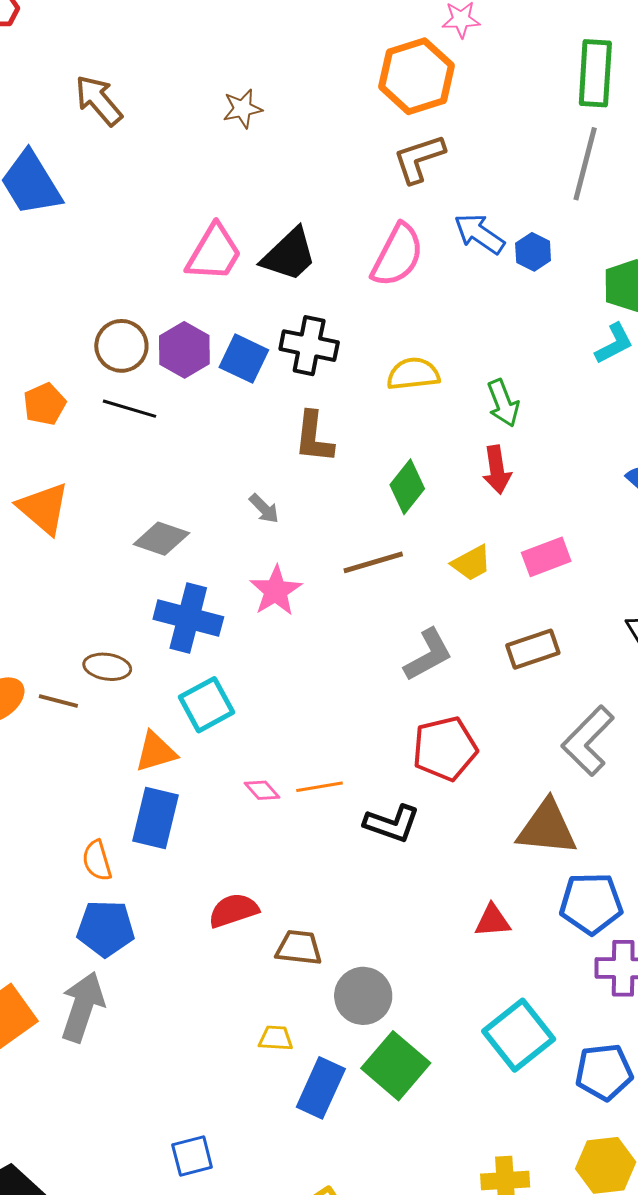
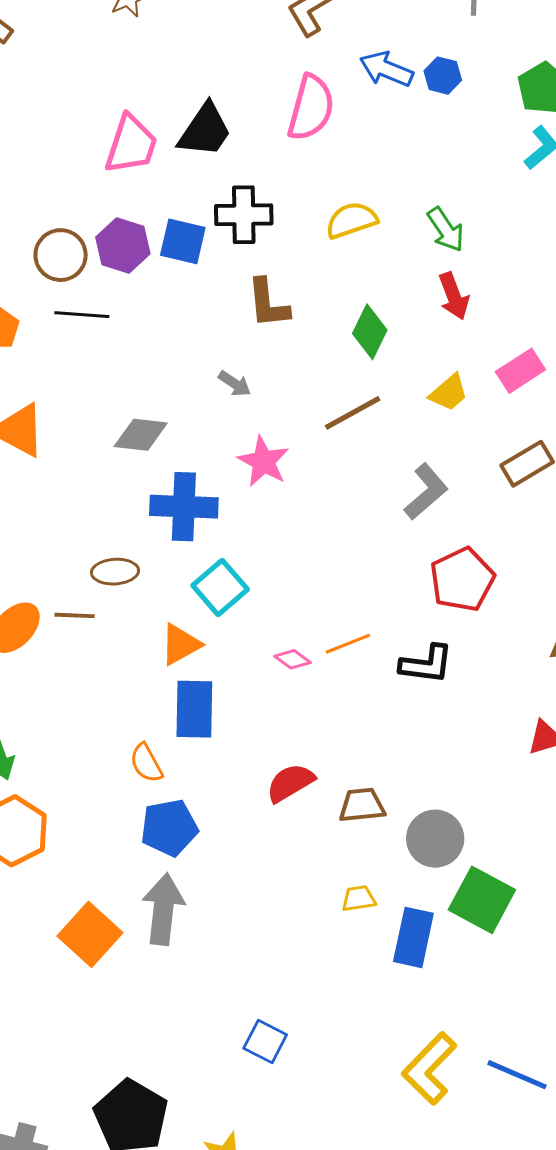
blue square: (192, 1156) -> (265, 1042), moved, turned -36

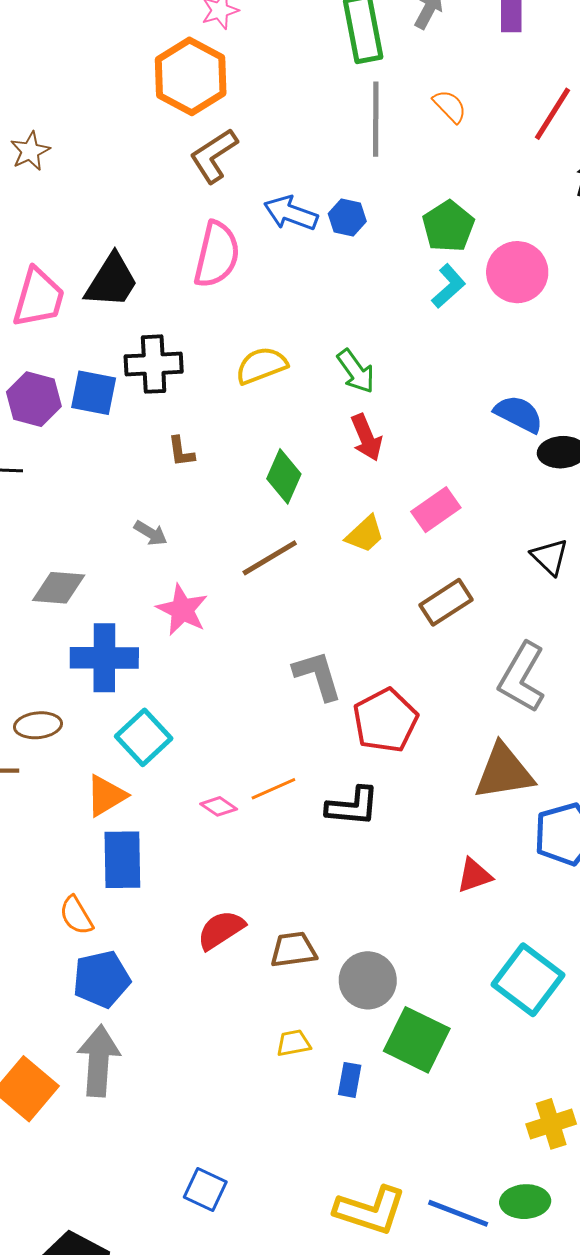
brown L-shape: (268, 303) -> (181, 452), size x0.6
gray L-shape: (426, 492) -> (318, 675), moved, turned -64
blue rectangle: (413, 937) -> (350, 1080), size x0.6
yellow L-shape: (429, 1069) -> (370, 1210), turned -114

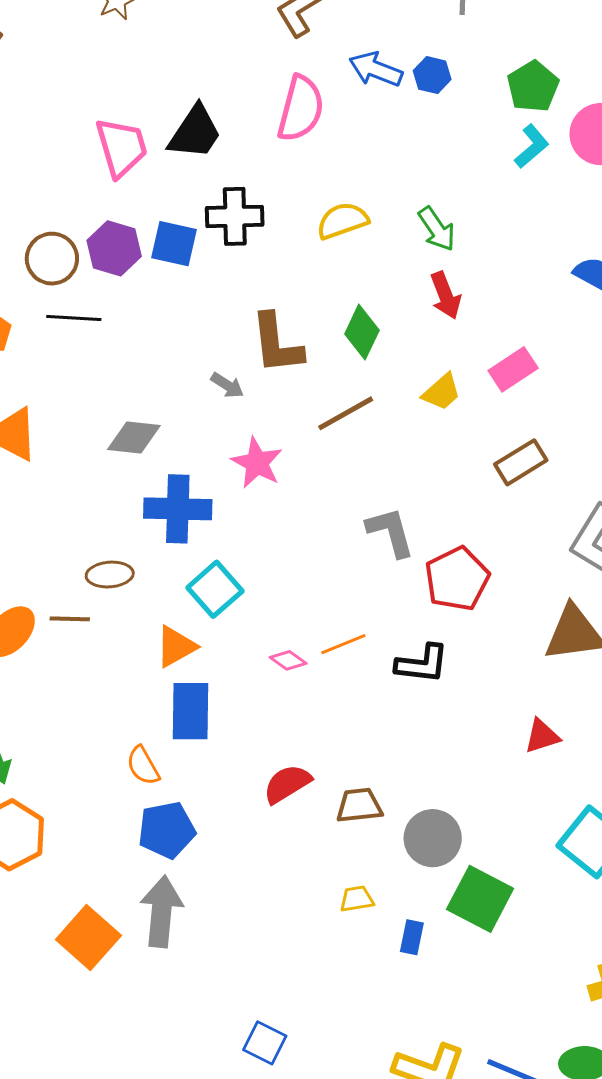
pink trapezoid: (38, 298) -> (121, 147), turned -34
brown L-shape: (181, 452) -> (277, 344), moved, size x2.0

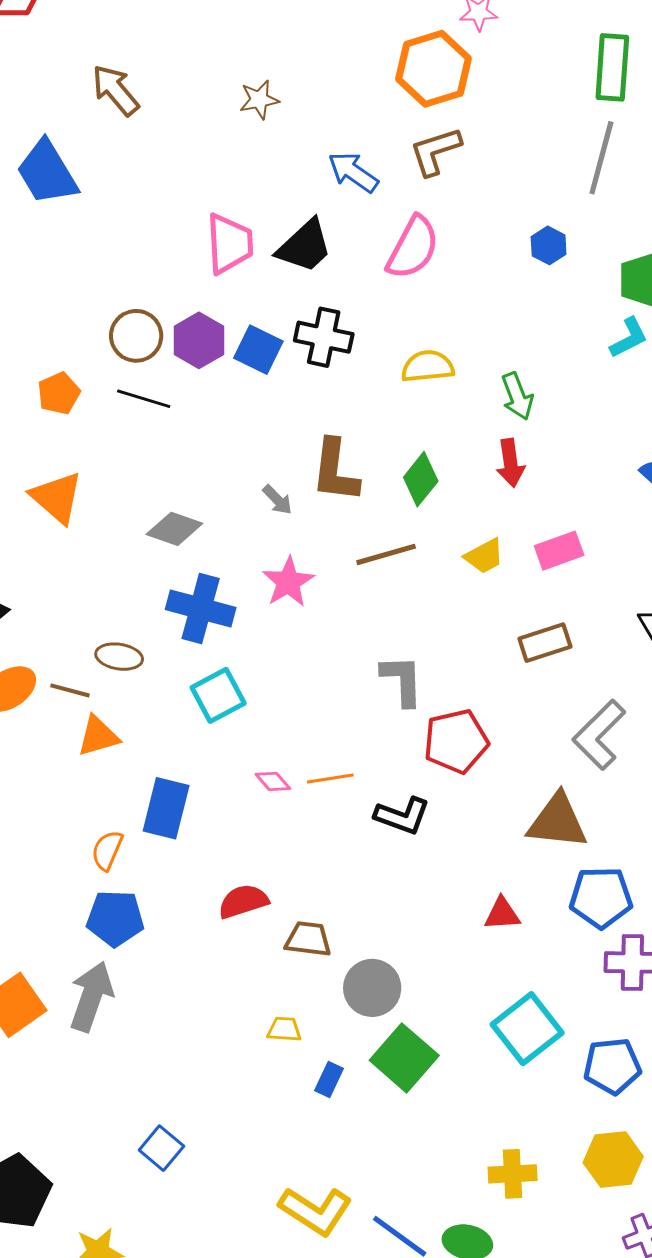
blue arrow: (376, 69) -> (353, 172), moved
orange triangle: (176, 647) -> (98, 736), moved
orange semicircle: (143, 766) -> (107, 850), turned 39

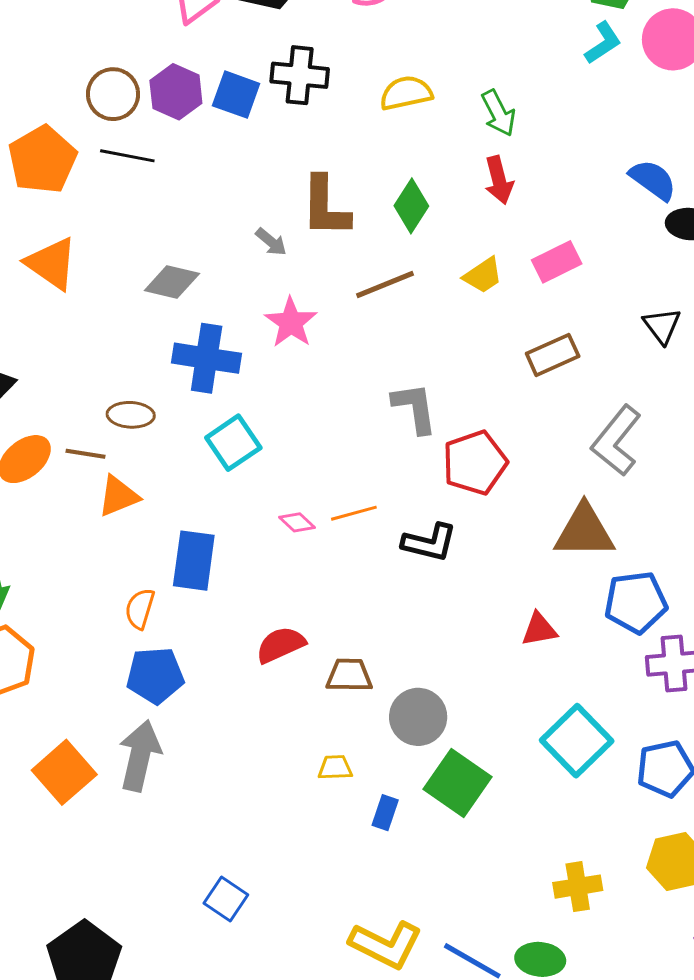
orange pentagon: (59, 393) -> (42, 160), size x1.6

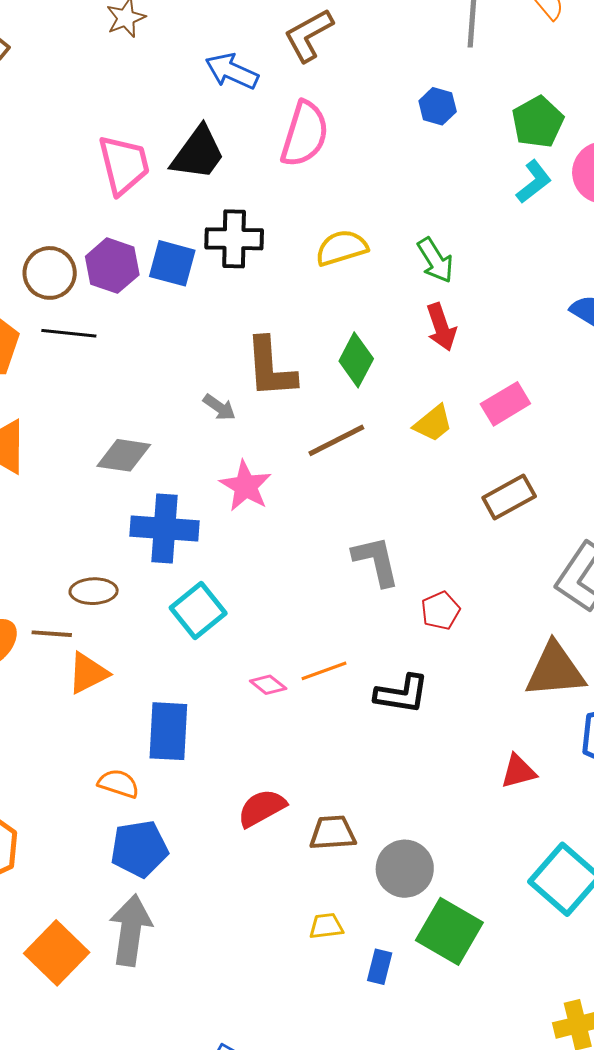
red pentagon: (475, 463) -> (440, 611), size x0.6
orange semicircle: (140, 609) -> (118, 784), turned 96

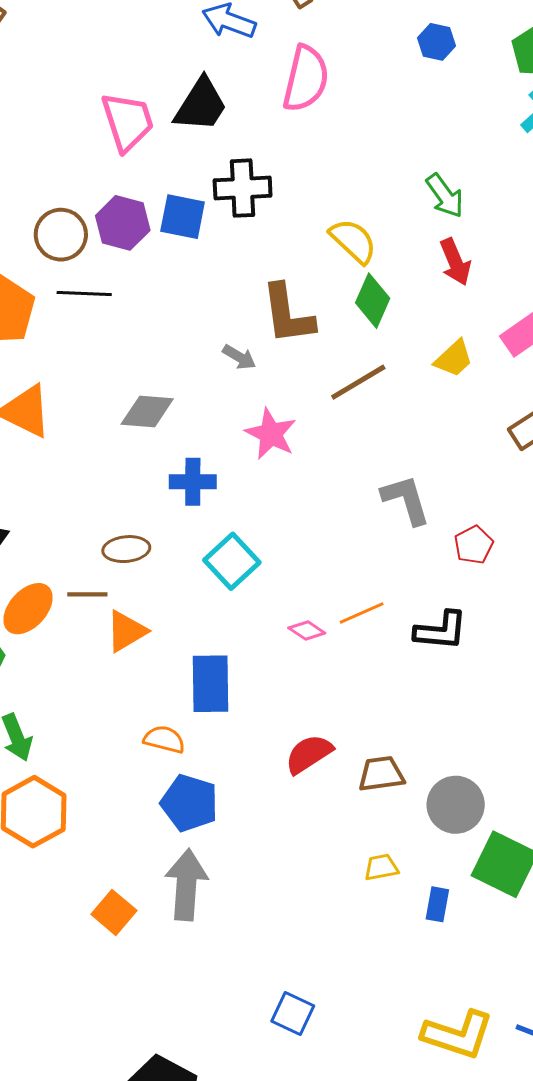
yellow semicircle: (342, 248) -> (353, 241), moved, turned 64
blue cross: (165, 529) -> (193, 482), size x0.7
blue pentagon: (139, 849) -> (189, 803), turned 30
orange square: (57, 953) -> (114, 912), size x0.7

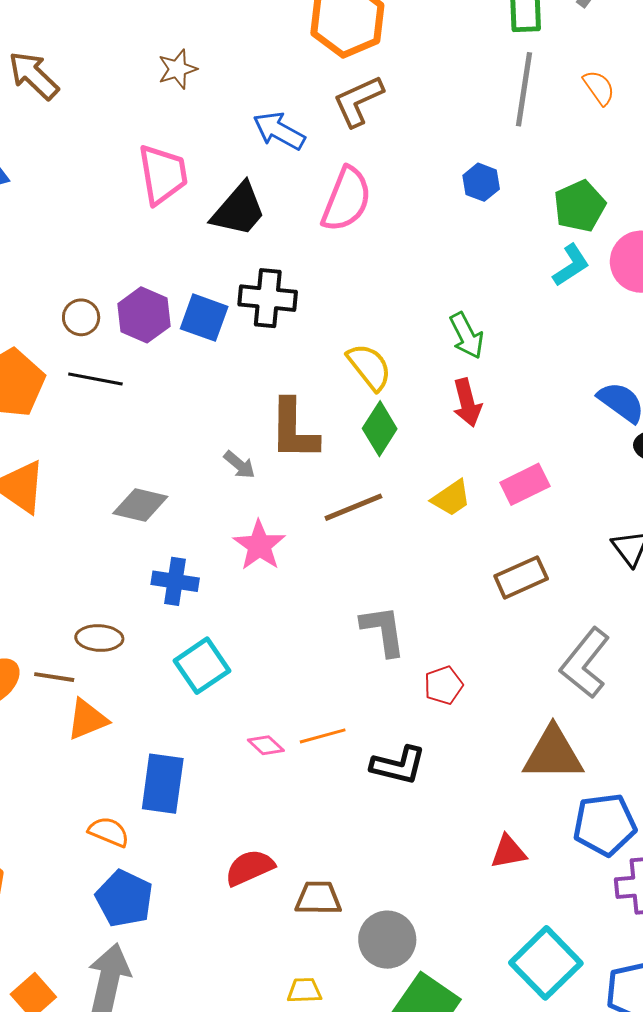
pink trapezoid: (128, 122) -> (163, 174), moved
brown circle: (61, 235) -> (81, 317), size x0.7

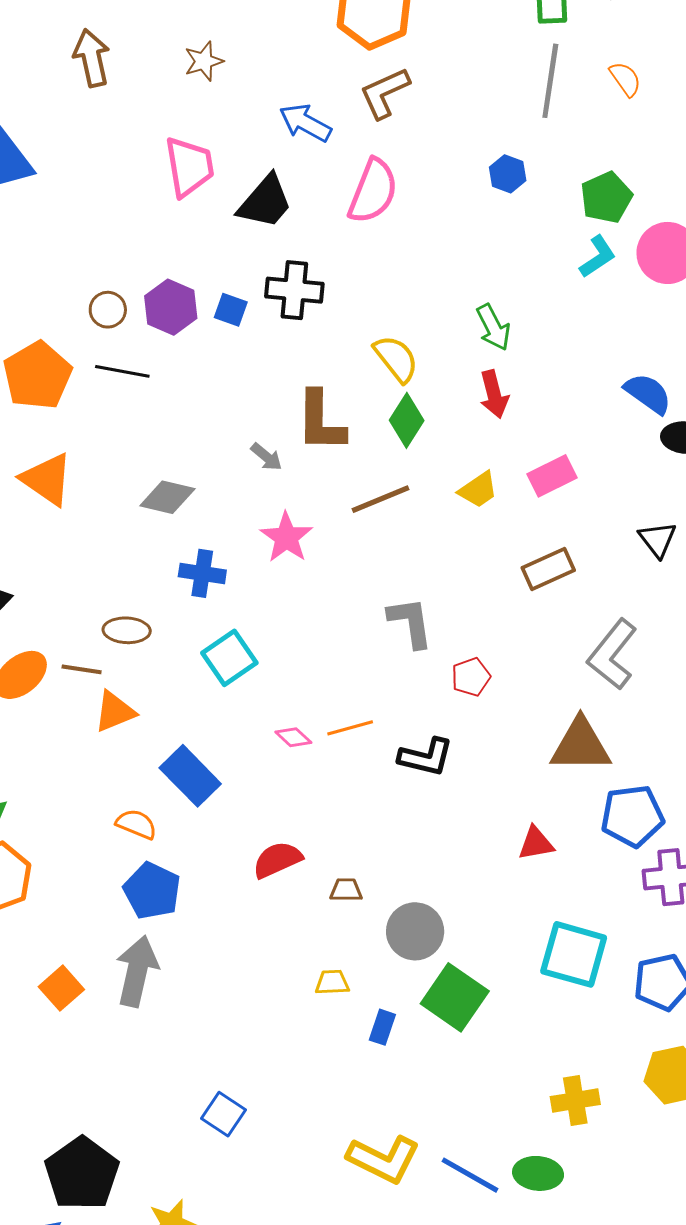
brown arrow: (34, 75) -> (92, 58), moved, turned 34
blue square: (204, 318) -> (231, 310), size x0.7
blue rectangle: (163, 784) -> (190, 776), turned -52
brown trapezoid: (318, 898) -> (346, 890), size x0.7
cyan square: (546, 963) -> (574, 954), turned -30

